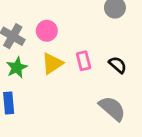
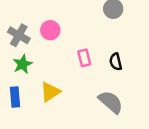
yellow triangle: (52, 63) -> (50, 92), moved
black semicircle: (118, 65) -> (116, 62), turned -144

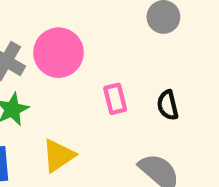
pink circle: (50, 30) -> (58, 53), size x1.5

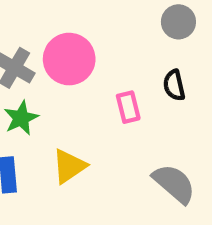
black semicircle: (168, 105) -> (174, 85), moved

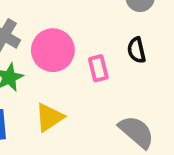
pink circle: (69, 59) -> (53, 50), moved

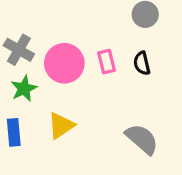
pink rectangle: (98, 68) -> (106, 62), moved

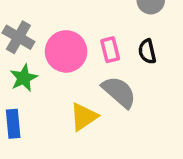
yellow triangle: (61, 126) -> (84, 117), moved
gray semicircle: (142, 139) -> (119, 92), moved

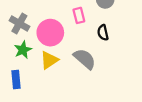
pink rectangle: (110, 50) -> (79, 15), moved
yellow triangle: (84, 117) -> (49, 60), moved

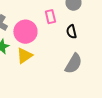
gray semicircle: (85, 59) -> (73, 64), moved, turned 80

